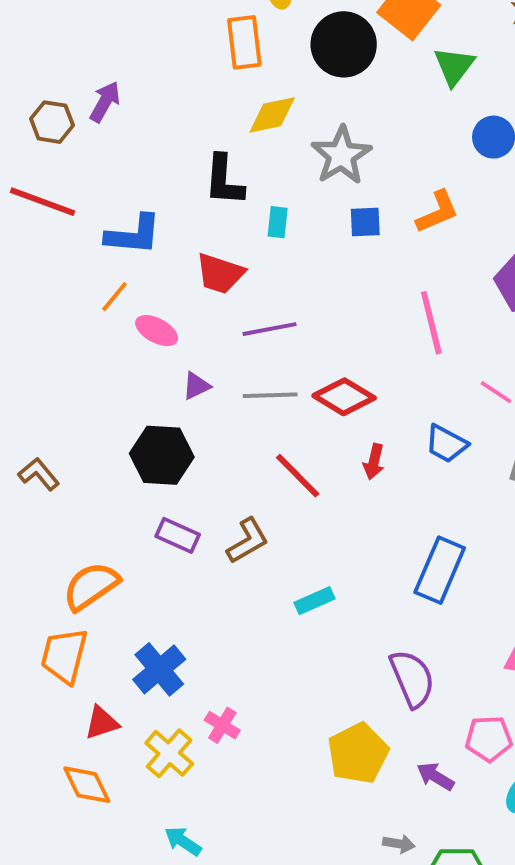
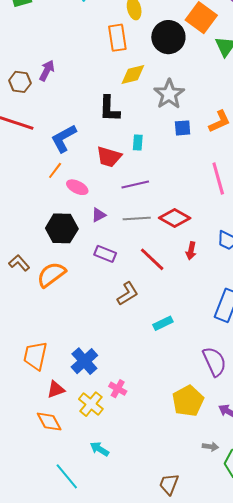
cyan rectangle: (278, 222) -> (138, 142), moved
blue L-shape: (133, 235) -> (64, 138), turned 148
black hexagon: (162, 455) -> (62, 228), moved
purple rectangle: (178, 535) -> (105, 254), moved
orange semicircle: (91, 586) -> (51, 275), moved

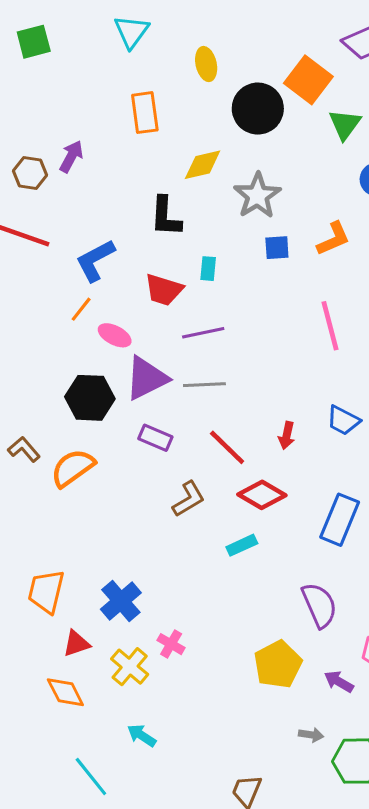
orange rectangle: (117, 38) -> (145, 113), moved
purple triangle: (99, 215) -> (146, 378), size x2.0
red diamond: (175, 218) -> (262, 495), moved

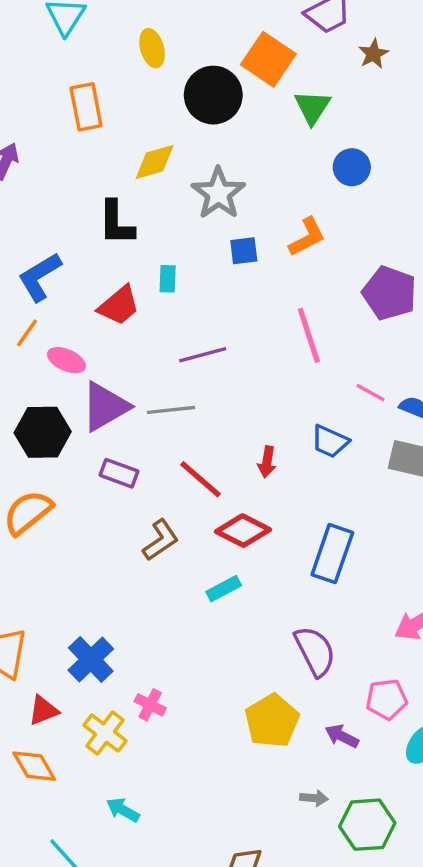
red trapezoid: (164, 290) -> (119, 306), turned -54
purple line: (203, 333) -> (203, 355), moved

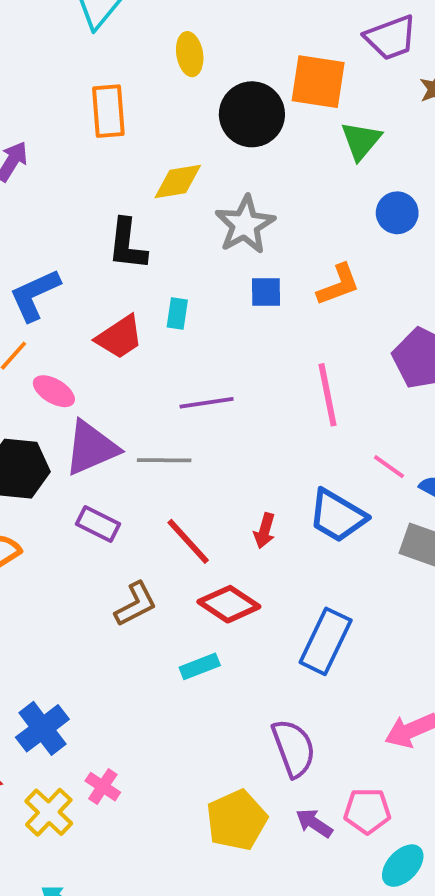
orange square: (268, 59) -> (318, 82), turned -32
blue trapezoid: (330, 441) -> (337, 516), size x1.4
purple arrow: (342, 736) -> (314, 823), moved

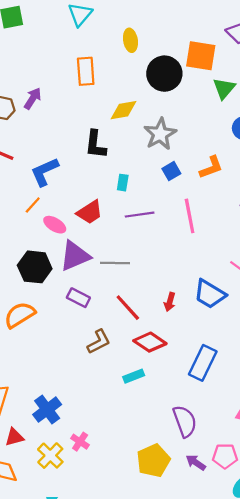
blue square: (266, 292) -> (171, 171), turned -30
red trapezoid: (119, 337) -> (90, 212), moved
pink line: (327, 395) -> (190, 216), moved
purple line: (207, 403) -> (140, 215), moved

